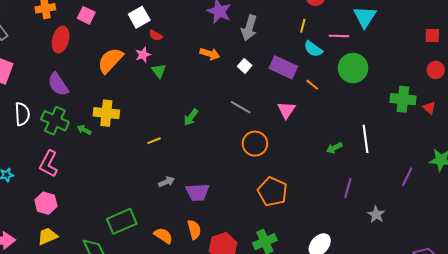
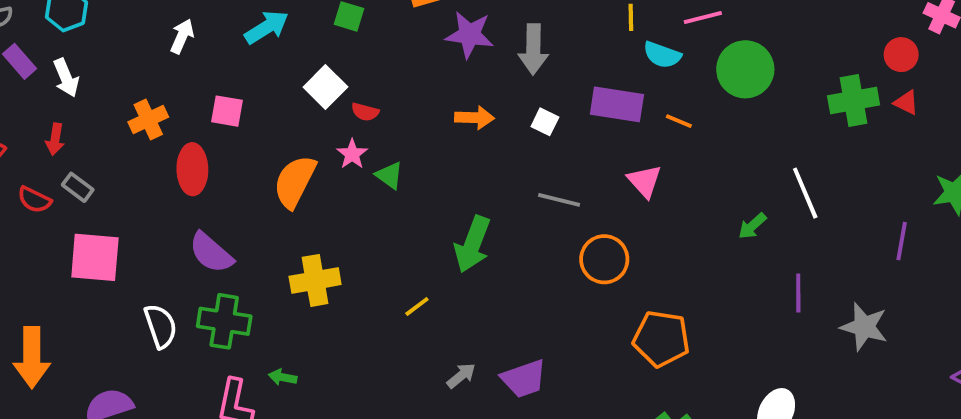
red circle: (436, 70) -> (901, 55), moved
green arrow: (191, 117) -> (472, 244), size x1.6
green arrow: (84, 130) -> (283, 377), moved
gray star: (376, 215) -> (864, 327), size x1.4

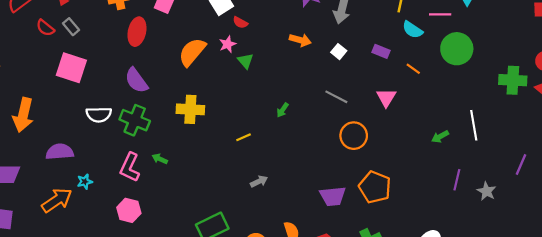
purple rectangle: (617, 104) -> (381, 51), size x0.6
green arrow: (472, 244) -> (283, 110), size x0.5
white semicircle: (161, 326) -> (99, 115), turned 95
gray star: (864, 327) -> (487, 191), moved, size x0.7
purple trapezoid: (524, 379) -> (333, 196), moved

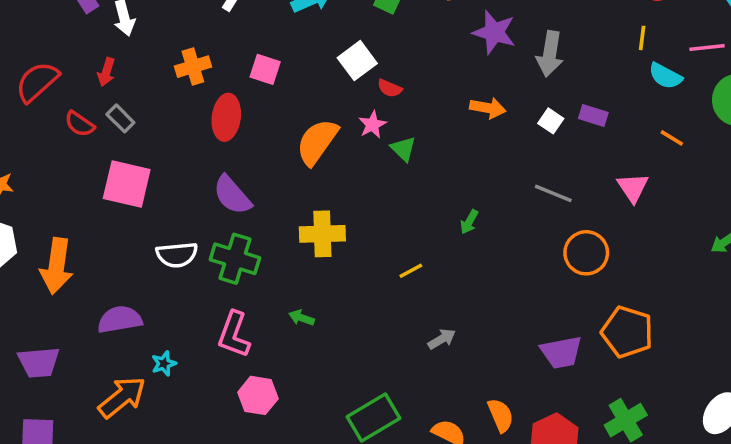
purple rectangle: (381, 51) -> (593, 115), moved
green arrow: (160, 159) -> (301, 318), moved
pink hexagon: (129, 210) -> (258, 395), moved

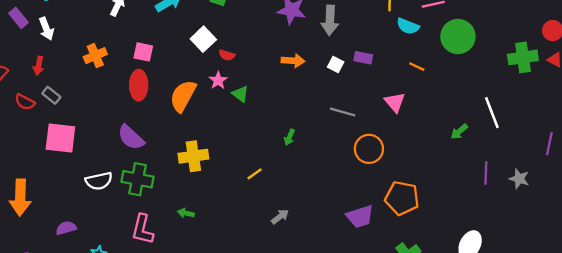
red ellipse: (226, 117) -> (139, 85), moved
purple semicircle: (120, 320) -> (66, 228), size x0.7

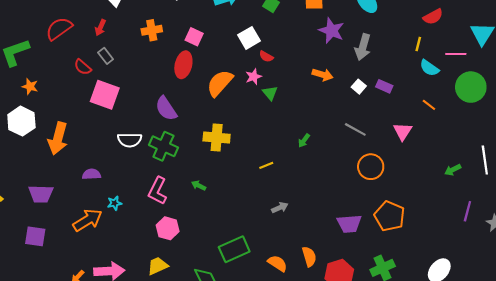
red semicircle: (25, 102) -> (83, 67), moved

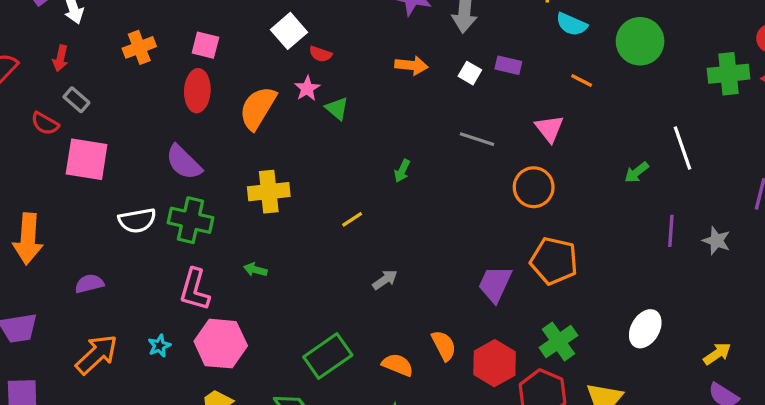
orange circle: (371, 167) -> (534, 187), moved
cyan star: (114, 203) -> (159, 346), moved
purple trapezoid: (349, 224) -> (495, 284), turned 130
pink hexagon: (168, 228) -> (221, 344), size x1.4

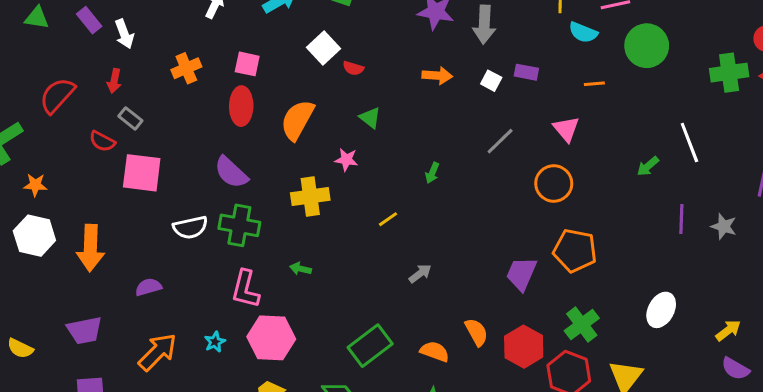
orange line: (582, 80) -> (594, 84), turned -30
pink star: (307, 88) -> (346, 160), moved, turned -30
gray line: (477, 139) -> (500, 141), turned -60

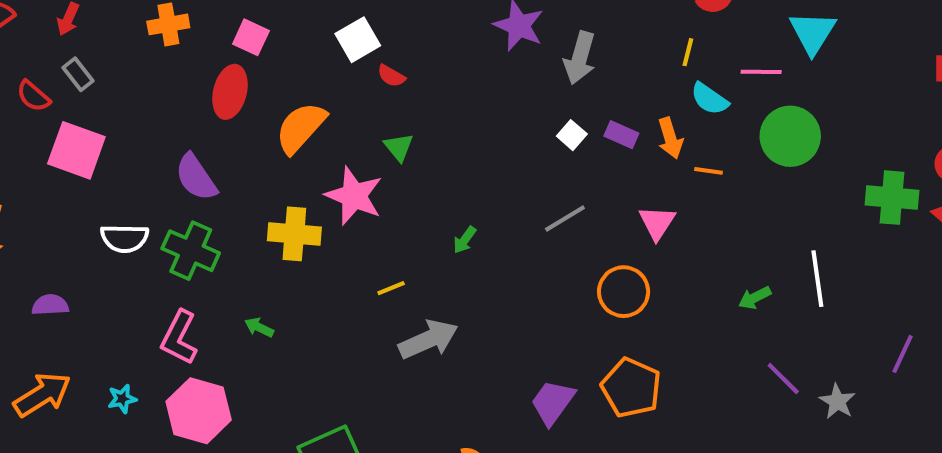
orange arrow: (437, 76) -> (670, 138), moved, turned 56
pink star: (346, 160) -> (354, 196), size x1.8
purple line: (681, 219) -> (783, 379), turned -60
gray arrow: (420, 274) -> (428, 339), moved, size x1.8

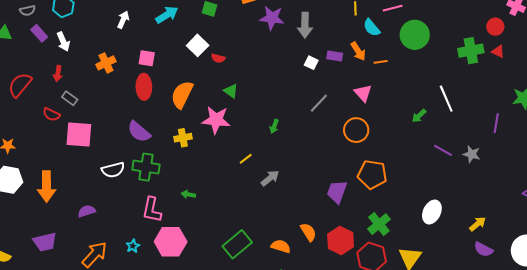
cyan semicircle: (709, 99) -> (372, 28), turned 30
yellow cross: (294, 234) -> (183, 138), moved, size x0.7
gray arrow: (428, 339) -> (270, 178), size x0.7

